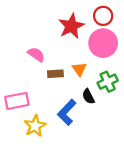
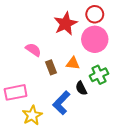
orange triangle: (79, 69) -> (73, 63), turned -48
brown rectangle: (55, 74) -> (51, 67), turned 72

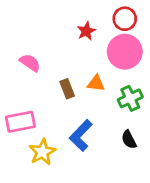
red star: (66, 24) -> (86, 31), size x0.6
pink semicircle: (33, 50) -> (30, 63), moved
black semicircle: (81, 88) -> (129, 140), moved

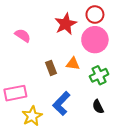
red star: (86, 31) -> (66, 24), size x1.5
pink semicircle: (30, 63) -> (23, 35), moved

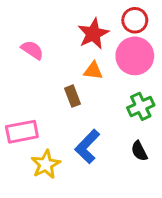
orange triangle: (73, 64) -> (93, 71), moved

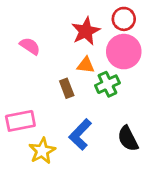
green cross: (141, 106) -> (107, 84), moved
black semicircle: (139, 151) -> (128, 139), size x1.4

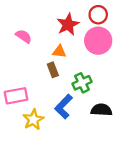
orange triangle: (86, 65) -> (59, 51), moved
green cross: (107, 84) -> (82, 83), moved
black semicircle: (128, 139) -> (101, 110), turned 120

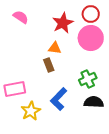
pink semicircle: (24, 36) -> (21, 17), moved
green cross: (82, 83) -> (88, 79), moved

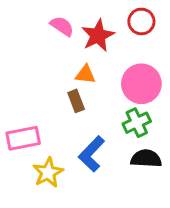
pink semicircle: (21, 17) -> (62, 26), moved
pink circle: (91, 38) -> (141, 84), moved

